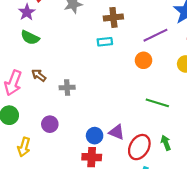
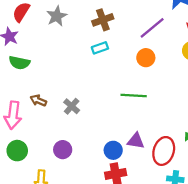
gray cross: (67, 88) -> (72, 106), turned -32
green line: (157, 103) -> (134, 96), moved

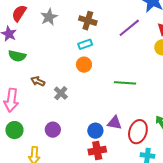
brown cross: (103, 20) -> (88, 21), turned 36
orange circle: (146, 58) -> (84, 65), moved
green line: (134, 96) -> (125, 83), moved
brown arrow: (38, 101) -> (38, 81), moved

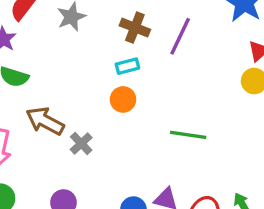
purple line: (129, 28) -> (180, 36), moved, turned -30
brown arrow: (38, 81) -> (45, 121), size x1.6

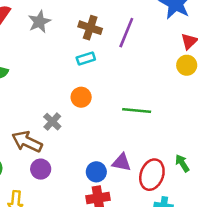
orange circle: (123, 99) -> (81, 97), moved
brown arrow: (45, 121) -> (27, 142), moved

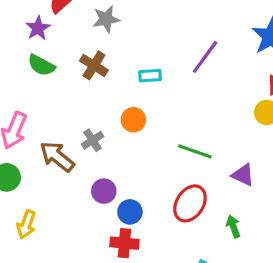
brown cross: (90, 28) -> (94, 65), moved
purple triangle: (122, 162) -> (243, 175), moved
purple circle: (41, 169) -> (104, 191), moved
red ellipse: (152, 175) -> (190, 203), moved

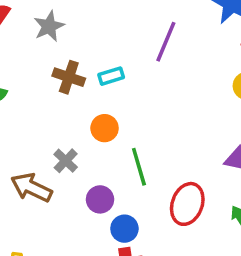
brown cross: (94, 65) -> (69, 77), moved
green line: (195, 151) -> (139, 167), moved, turned 68
purple circle: (104, 191) -> (100, 199), moved

